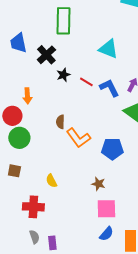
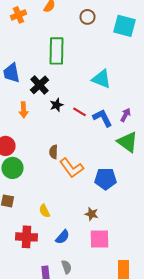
orange arrow: (27, 96) -> (24, 110), moved
blue semicircle: (106, 234) -> (62, 237), moved
gray semicircle: (34, 237) -> (66, 267), moved

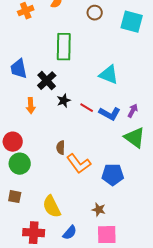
blue L-shape: (102, 118) -> (110, 114), turned 145
yellow semicircle: (44, 211) -> (52, 207), size x1.6

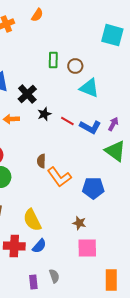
brown circle: (95, 13) -> (75, 66), moved
green rectangle: (64, 47) -> (53, 60), moved, size x0.6
orange arrow: (31, 106) -> (11, 119), turned 91
blue semicircle: (70, 233) -> (39, 246), moved

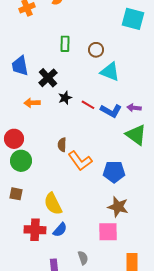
green rectangle: (53, 60) -> (65, 44), moved
purple arrow: (113, 124) -> (134, 108), turned -112
brown star: (79, 223) -> (118, 207), moved, size x1.5
gray semicircle: (54, 276) -> (83, 258), moved

